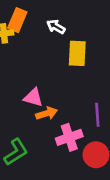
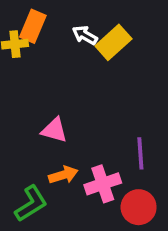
yellow rectangle: (77, 53) -> (113, 42), moved, turned 45
orange arrow: (47, 113) -> (63, 175), moved

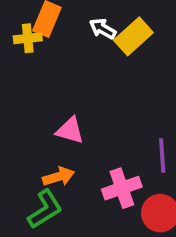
orange arrow: (63, 175) -> (58, 177), moved

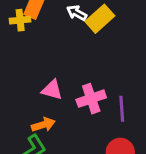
pink cross: (122, 188) -> (91, 99), moved

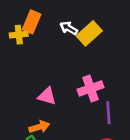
pink cross: (91, 99) -> (91, 88), moved

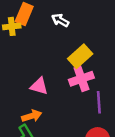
yellow rectangle: (89, 33) -> (80, 56), moved

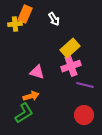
white arrow: (60, 20) -> (54, 19), turned -152
purple line: (99, 102) -> (85, 85), turned -72

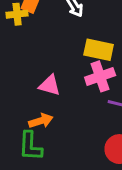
yellow rectangle: (70, 48) -> (99, 50), turned 54
green L-shape: (24, 113) -> (30, 146), turned 125

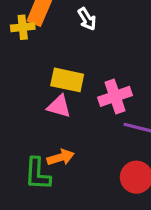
yellow rectangle: (99, 50) -> (67, 80), moved
orange arrow: (41, 121) -> (61, 157), moved

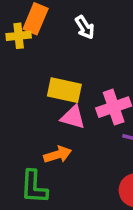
pink triangle: (59, 106) -> (73, 117), moved
orange arrow: (61, 157) -> (58, 155), moved

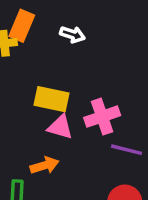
white arrow: (85, 27) -> (72, 35), turned -40

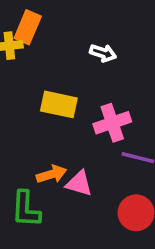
white arrow: (72, 35) -> (103, 53), moved
pink triangle: (60, 127) -> (79, 183), moved

